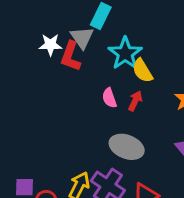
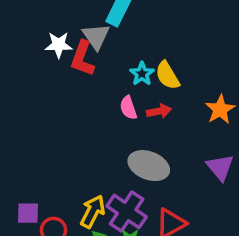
cyan star: (125, 53) -> (142, 74), moved, size x0.6
red arrow: (135, 101) -> (159, 111), turned 54

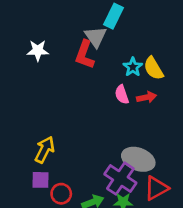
white star: (59, 45) -> (38, 50), moved
gray ellipse: (149, 166) -> (138, 159), moved
yellow arrow: (93, 211) -> (45, 150), moved

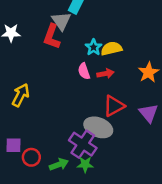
yellow semicircle: (153, 68) -> (111, 48), turned 108
yellow arrow: (45, 150) -> (21, 95), moved
red triangle: (156, 188) -> (114, 106), moved

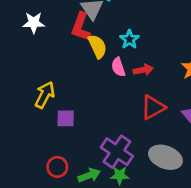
yellow semicircle: (111, 48) -> (97, 46), moved, turned 78
gray ellipse: (98, 127) -> (165, 157), moved
purple square: (13, 145) -> (66, 118), moved

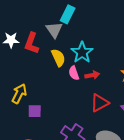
red L-shape: (81, 27) -> (32, 43), moved
cyan star: (129, 39) -> (82, 52), size x1.5

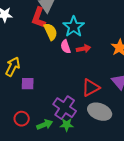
red L-shape: (32, 43) -> (39, 18), moved
red triangle: (100, 103) -> (91, 88), moved

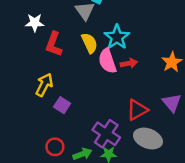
red L-shape: (39, 18) -> (54, 44), moved
pink semicircle: (66, 47) -> (107, 61), size x1.5
purple square: (28, 84) -> (62, 105), turned 32

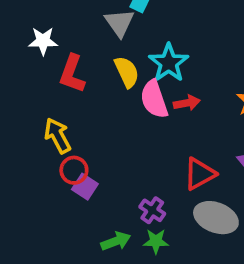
yellow arrow: (44, 85) -> (58, 136), turned -55
purple square: (62, 105) -> (85, 187), moved
purple cross: (106, 134) -> (152, 210), size x0.6
red circle: (55, 147) -> (74, 170), moved

